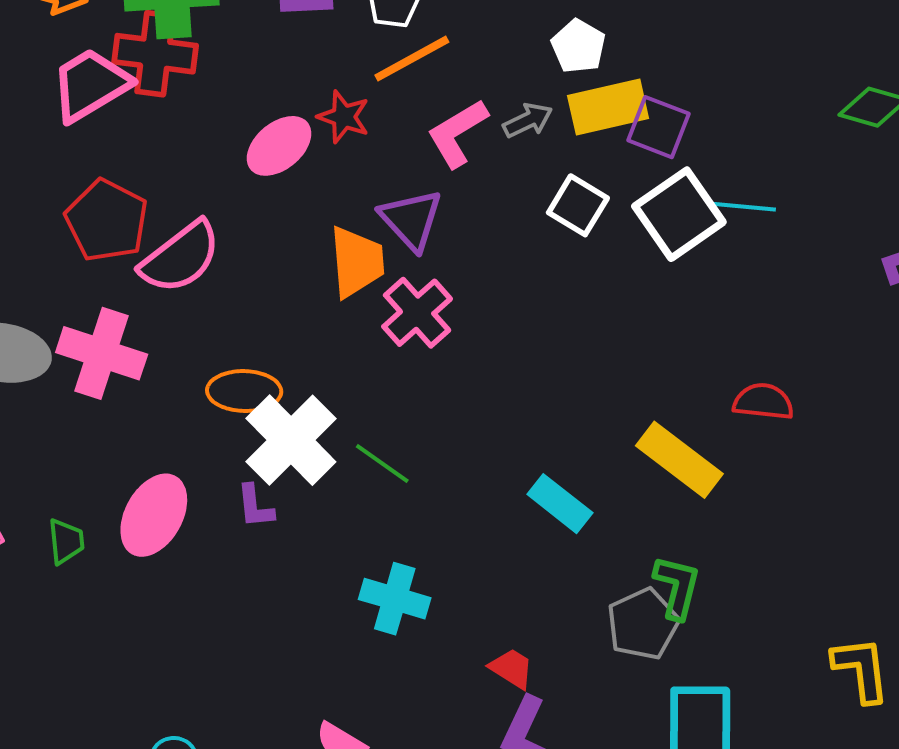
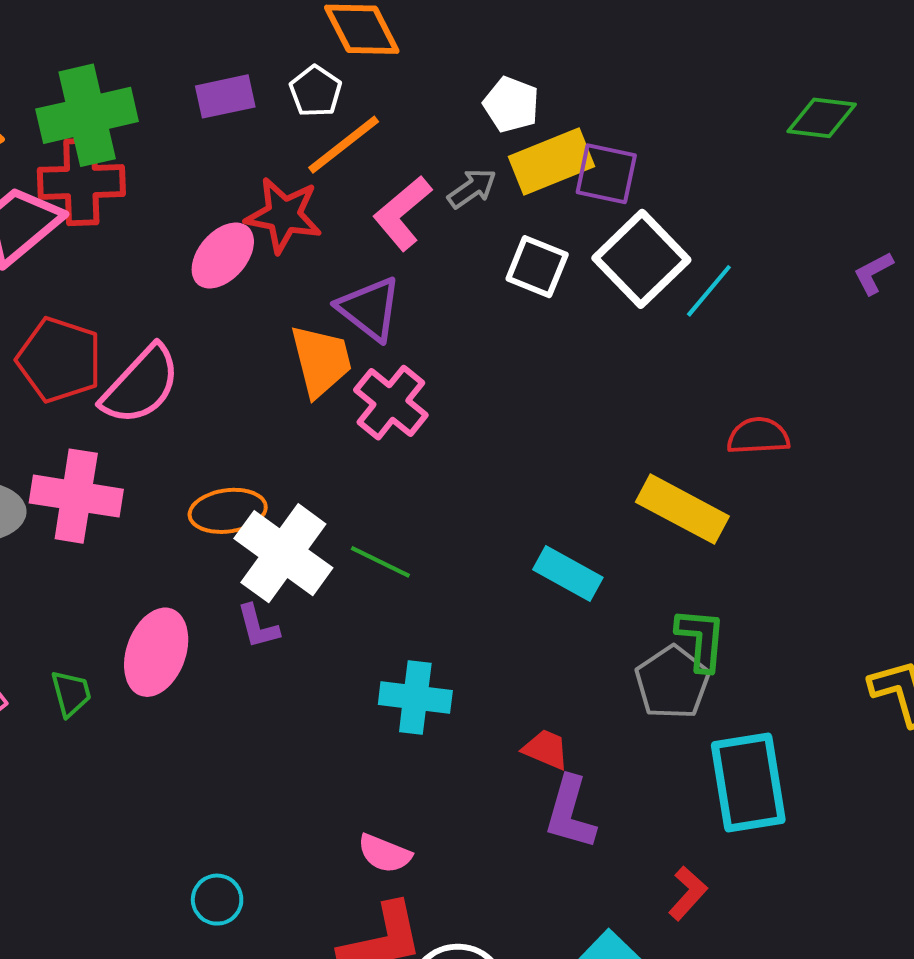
red star: (344, 117) -> (284, 215), size x1.4
cyan line: (745, 207) -> (709, 291), moved, turned -46

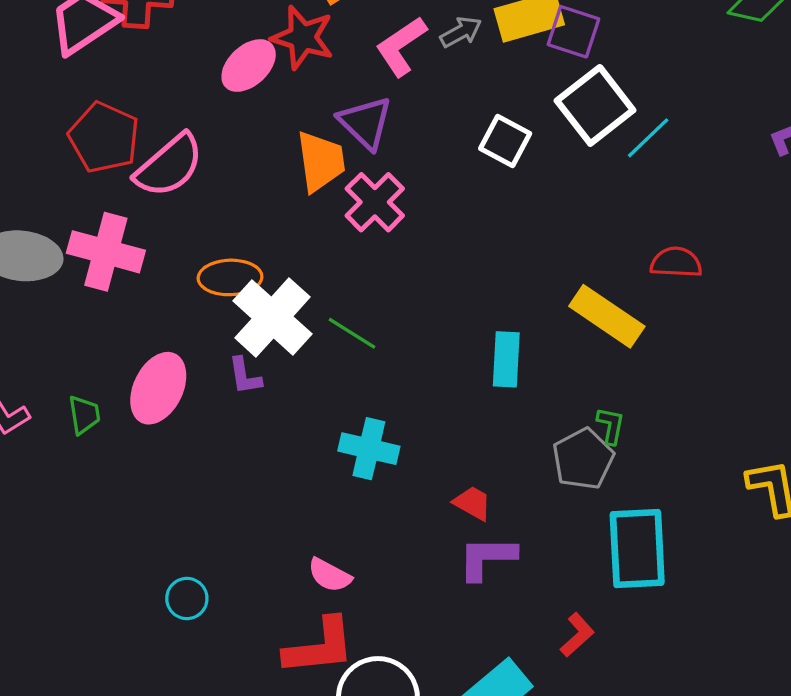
white square: (537, 267) -> (505, 141), moved
cyan rectangle: (568, 573) -> (506, 359), turned 58
green L-shape: (701, 639) -> (611, 426), size x0.7
purple L-shape: (570, 813) -> (487, 558), turned 68

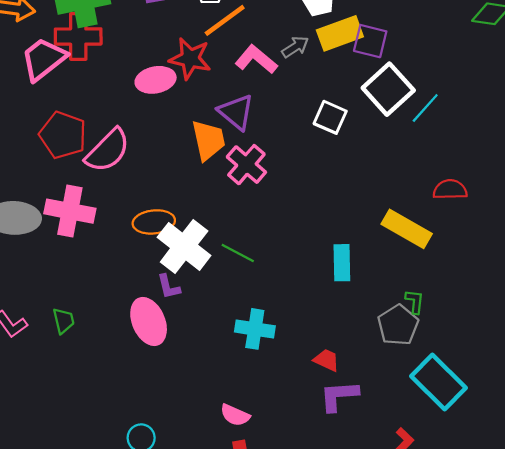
pink L-shape: (401, 46) -> (256, 59), turned 78
pink ellipse: (249, 66) -> (156, 80), turned 36
pink ellipse: (158, 388) -> (149, 322), moved, turned -45
cyan rectangle: (637, 548) -> (438, 382), turned -38

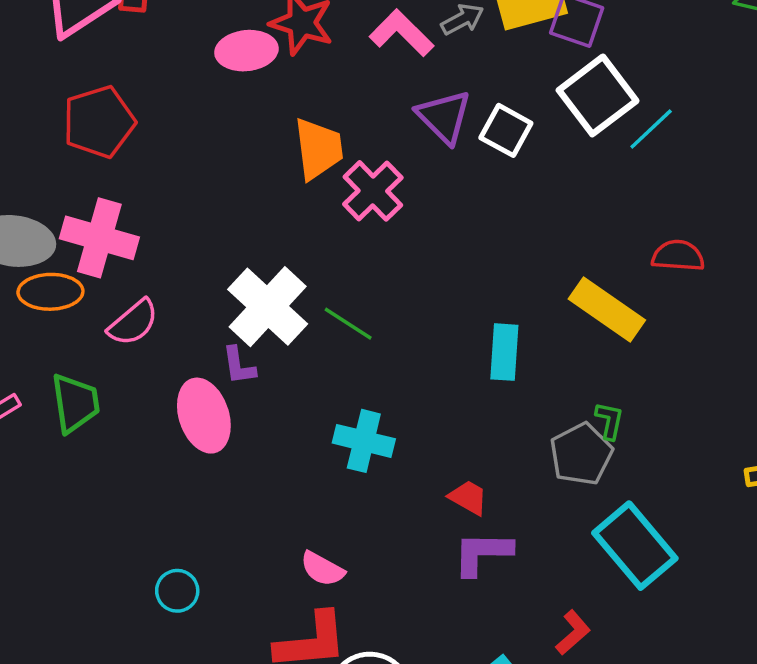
purple triangle: (236, 112) -> (444, 117), moved
red pentagon: (63, 135) -> (99, 122), turned 30
pink semicircle: (108, 151) -> (133, 323), moved, size x0.7
orange ellipse: (154, 222) -> (50, 292), moved
green trapezoid: (64, 321) -> (75, 403), size x1.5

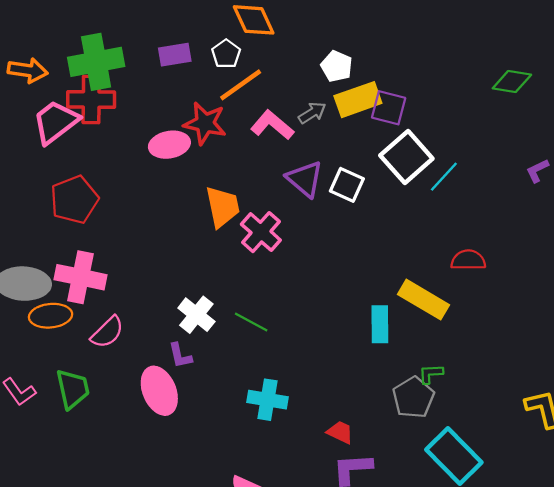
white cross: (268, 307) -> (196, 315), size x0.7
cyan rectangle: (504, 352) -> (380, 324), moved
green L-shape: (610, 421) -> (431, 374), turned -100

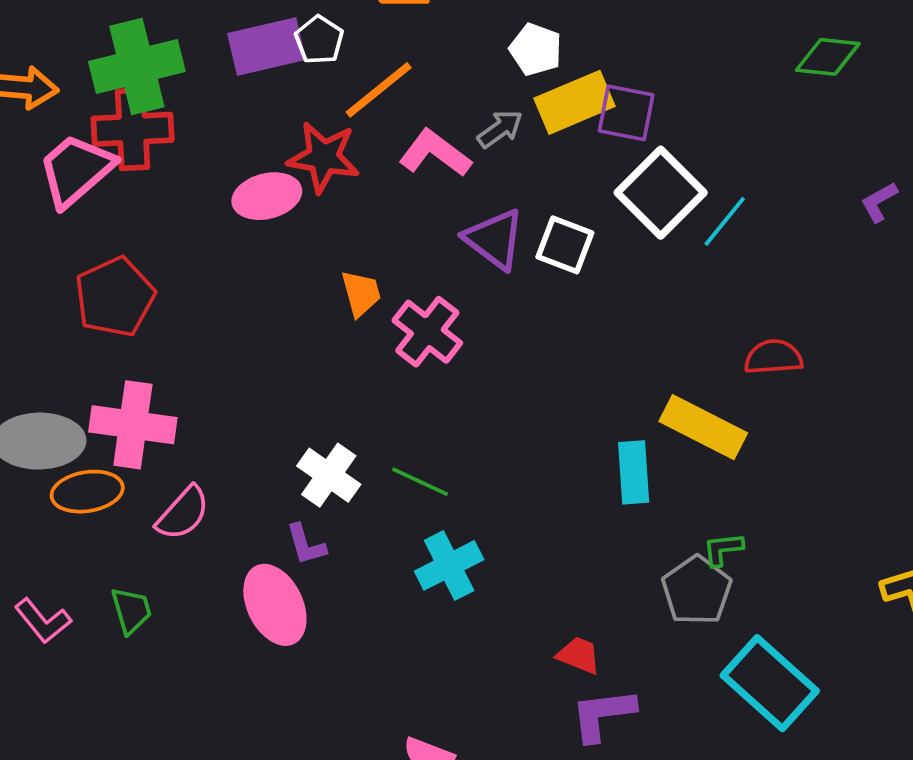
white pentagon: (226, 54) -> (319, 40), moved
purple rectangle: (175, 55) -> (267, 46), size x1.4
orange trapezoid: (222, 207) -> (361, 293), size x0.7
green trapezoid: (73, 389) -> (131, 611), size x0.7
cyan cross: (268, 400) -> (449, 565), moved, turned -33

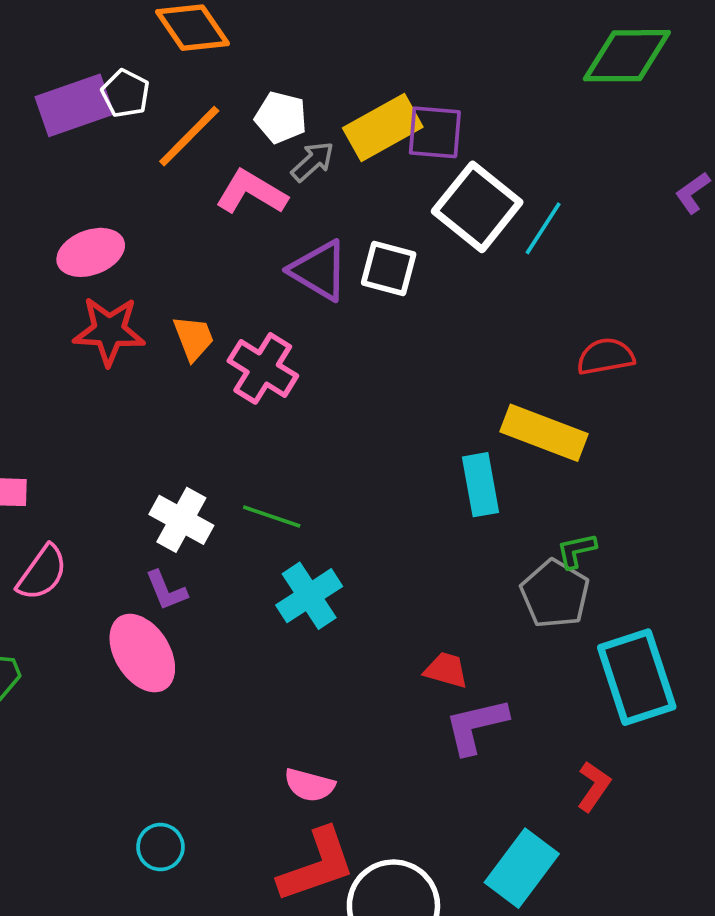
white pentagon: (536, 49) -> (281, 117), moved
green diamond: (828, 57) -> (627, 56), size x1.4
red star: (323, 157) -> (109, 331), moved
cyan rectangle: (770, 683) -> (637, 677), turned 36

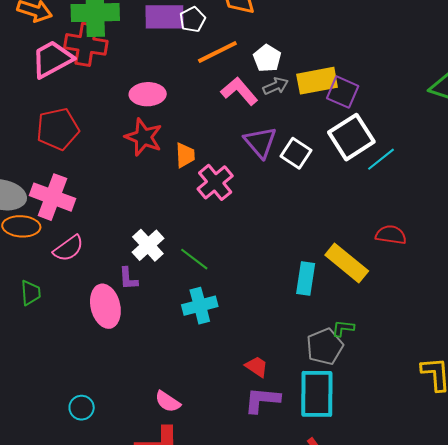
cyan rectangle: (637, 677) -> (317, 394), moved

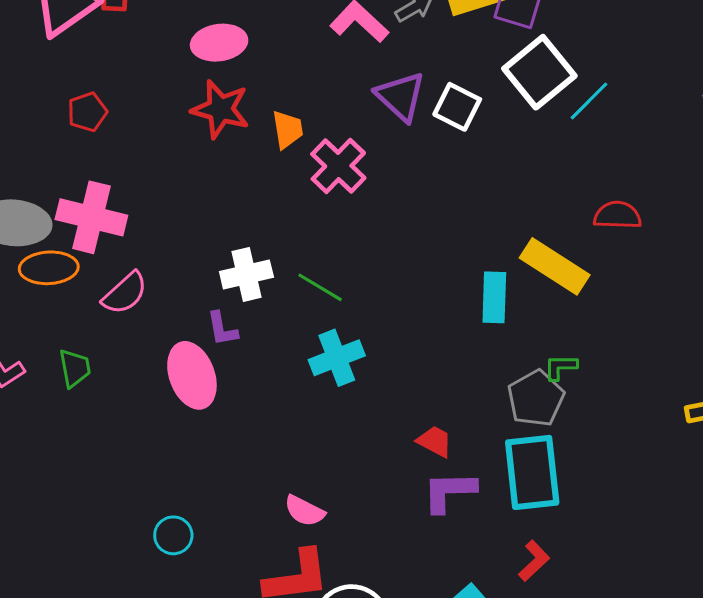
red pentagon: (58, 129) -> (87, 112), size x0.6
white cross: (148, 245) -> (246, 274), turned 36

